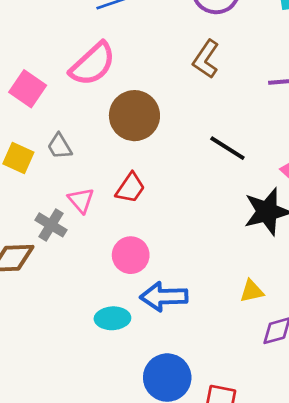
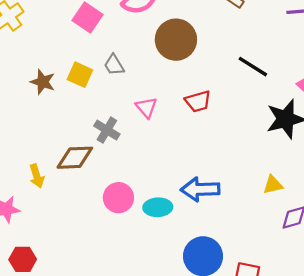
red trapezoid: (130, 188) -> (198, 101), moved, turned 40
pink triangle: (81, 200) -> (146, 107), moved
pink circle: (131, 255) -> (118, 198), moved

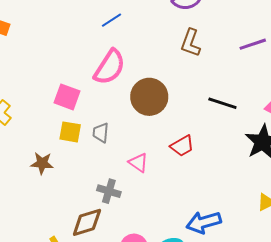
gray trapezoid: (114, 65) -> (101, 133), turned 50
yellow square: (80, 75) -> (70, 132), moved

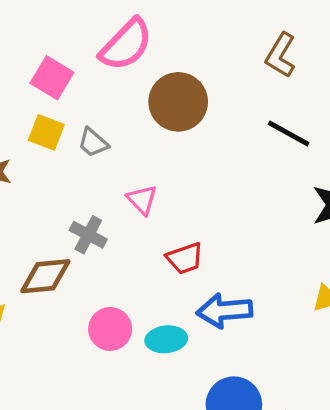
brown L-shape: (191, 43) -> (281, 55), moved
gray trapezoid: (101, 133) -> (93, 143), turned -65
red trapezoid: (182, 146) -> (185, 258), moved

